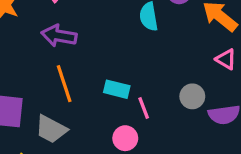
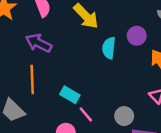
pink line: (144, 108) -> (86, 114), turned -35

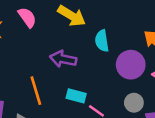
purple circle: (137, 36) -> (131, 65), moved, size x1.5
purple arrow: (39, 43) -> (63, 59), moved

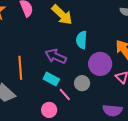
purple arrow: (63, 59) -> (56, 56), moved
gray circle: (134, 103) -> (82, 83), moved

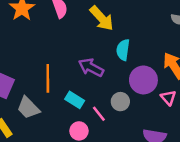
cyan rectangle: (51, 79) -> (75, 100), moved

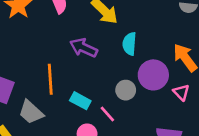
purple arrow: (91, 67) -> (84, 48), moved
gray circle: (120, 102) -> (126, 90), moved

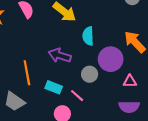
purple arrow: (84, 48) -> (60, 55), moved
pink triangle: (181, 92) -> (130, 81), moved, turned -40

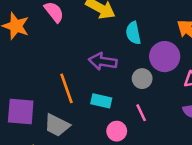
pink line: (77, 96) -> (141, 113), moved, turned 32

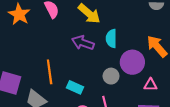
purple arrow: (103, 61) -> (83, 43), moved

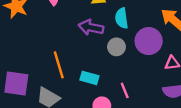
gray circle: (111, 76) -> (116, 47), moved

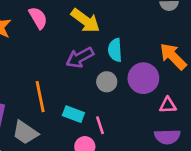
purple arrow: (91, 27) -> (80, 58), turned -45
pink line: (125, 90) -> (100, 125), moved

